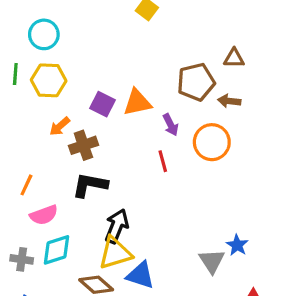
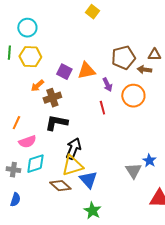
brown triangle: (234, 58) -> (154, 55), moved
blue triangle: (140, 275) -> (88, 180), turned 30

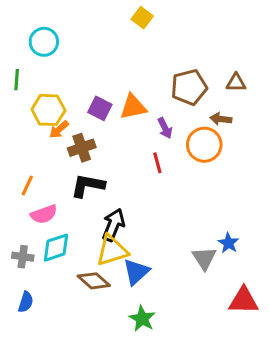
yellow hexagon: (30, 57) -> (48, 110), moved
brown arrow: (144, 70) -> (221, 119), moved
blue triangle: (88, 180) -> (136, 272), turned 30

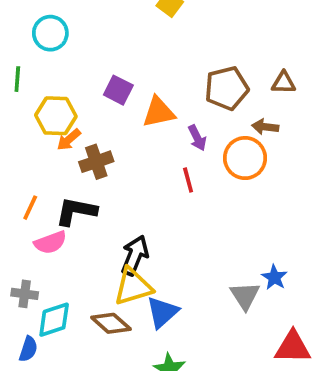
purple square: (100, 108) -> (118, 90), moved
black L-shape: (88, 186) -> (76, 211), moved
cyan diamond: (56, 248) -> (54, 320), moved

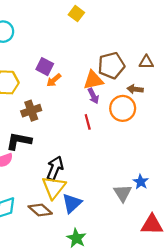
orange triangle: (159, 112) -> (93, 80), moved
orange arrow: (69, 140) -> (54, 80), moved
yellow triangle: (133, 287) -> (54, 187), turned -35

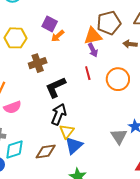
orange circle: (123, 108) -> (118, 79), moved
black L-shape: (19, 141) -> (56, 87), moved, turned -35
yellow triangle: (54, 187) -> (67, 131), moved, size x0.7
brown diamond: (40, 210) -> (46, 151), turned -50

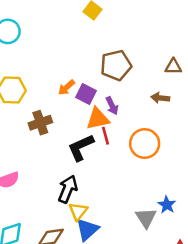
brown pentagon: (109, 23) -> (116, 65), moved
purple square: (50, 24) -> (86, 94), moved
orange triangle: (93, 36) -> (98, 119), moved
black L-shape: (56, 87) -> (81, 147), moved

